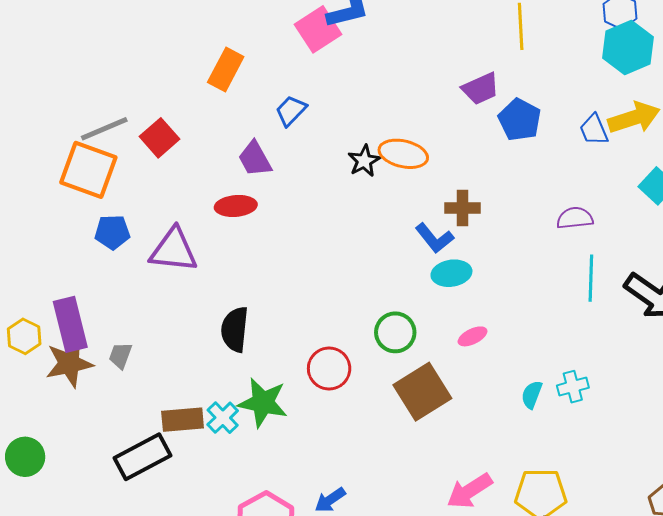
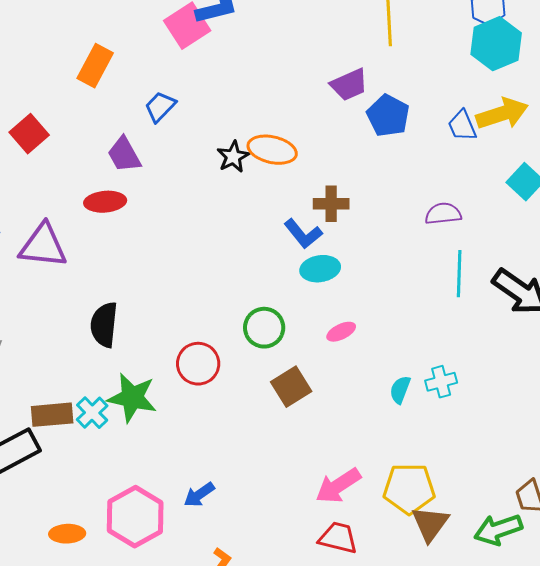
brown square: (422, 392) -> (291, 387), size x0.7

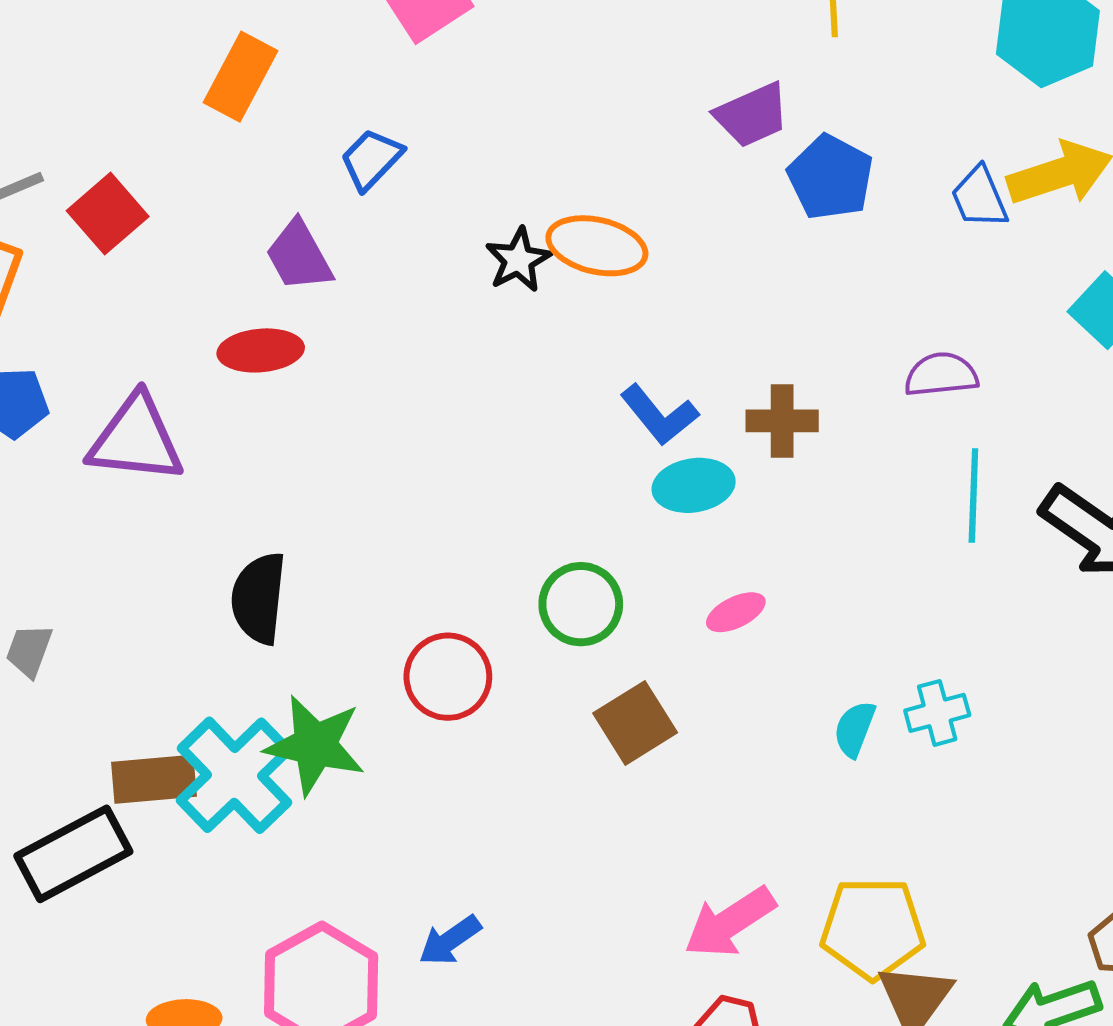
brown cross: (331, 204) -> (782, 421), moved
cyan cross: (92, 413) -> (234, 775), size x1.8

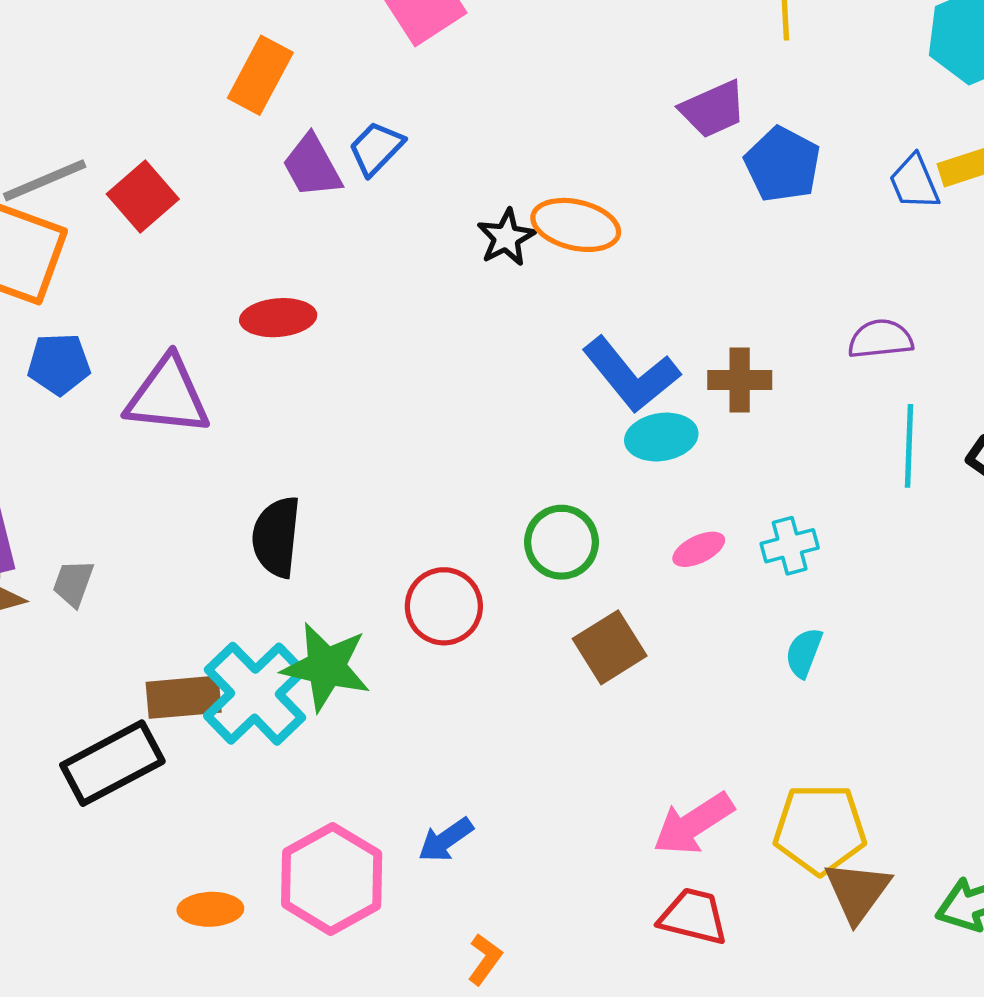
purple trapezoid: (299, 256) -> (312, 166), moved
blue L-shape: (659, 415) -> (631, 375), size x1.4
cyan cross: (937, 713) -> (790, 546), moved

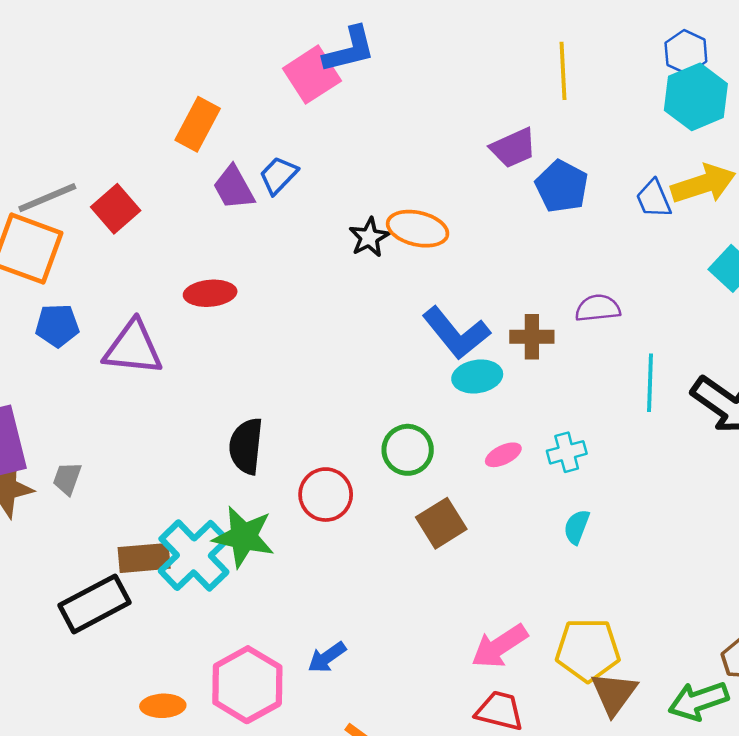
purple semicircle: (880, 339) -> (598, 308), moved
black semicircle: (276, 537) -> (246, 446), moved

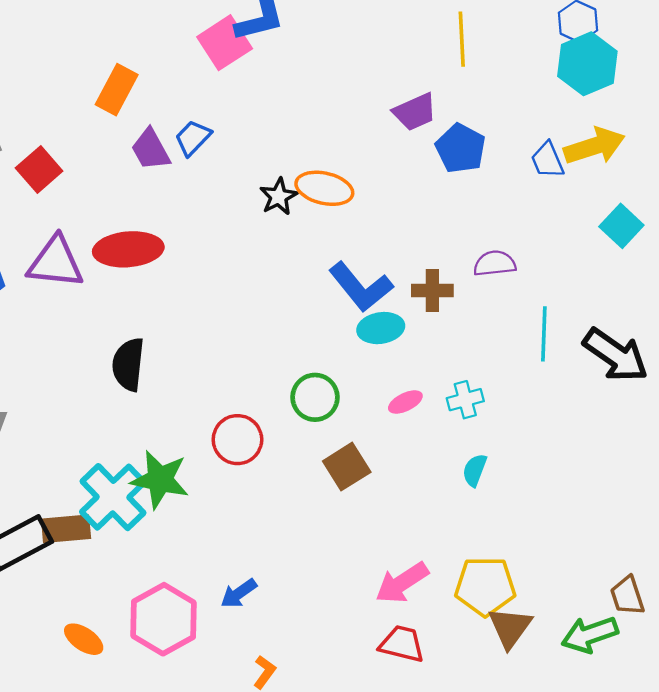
red ellipse: (210, 293) -> (128, 249), size x1.4
purple triangle: (133, 348) -> (55, 262), moved
black semicircle: (246, 446) -> (128, 364), moved
brown rectangle: (144, 558) -> (66, 529), moved
orange ellipse: (163, 706) -> (84, 639), turned 36

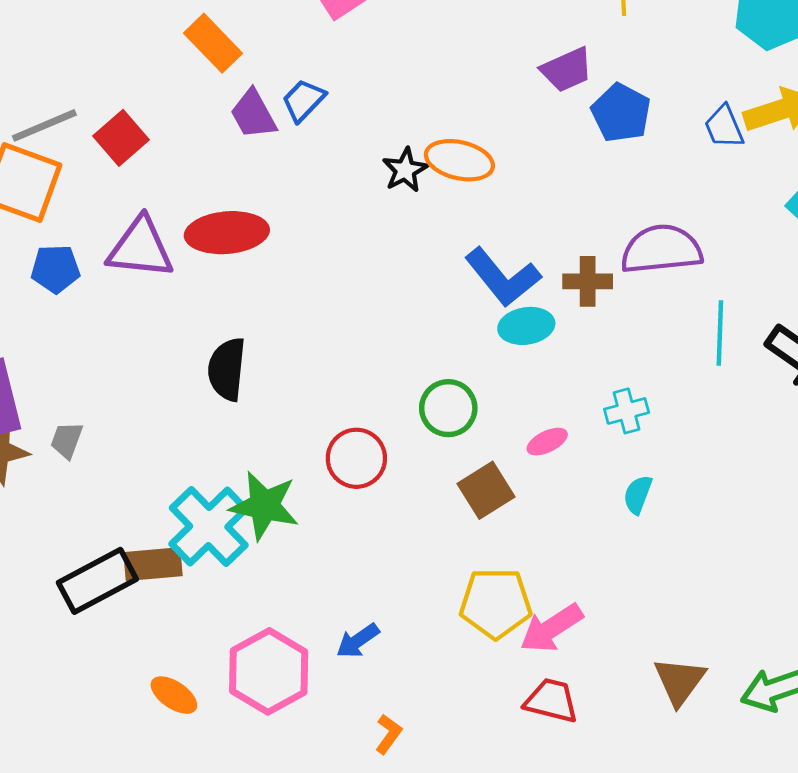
orange rectangle: (117, 90) -> (213, 43), turned -72
purple semicircle: (495, 263) -> (661, 249), size x1.6
pink ellipse: (405, 402) -> (547, 442), moved
yellow pentagon: (485, 586) -> (496, 603), moved

